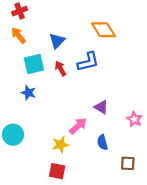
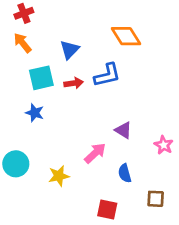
red arrow: (60, 68) -> (74, 83), turned 112
yellow star: (60, 145) -> (59, 176), moved
red square: (57, 171) -> (107, 210), moved

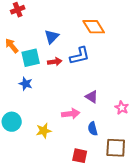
orange arrow: (23, 43) -> (12, 46), moved
pink arrow: (95, 153) -> (71, 114), turned 36
brown square: (156, 199) -> (116, 148), size x1.5

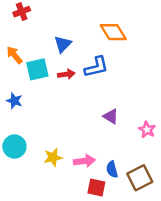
blue star: (26, 84) -> (14, 101), moved
pink arrow: (71, 114) -> (84, 161), moved
blue semicircle: (93, 129) -> (112, 169), moved
brown square: (116, 148) -> (140, 178), turned -30

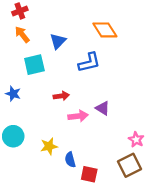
orange arrow: (14, 55) -> (22, 34), moved
red arrow: (66, 74) -> (61, 96), moved
pink star: (147, 130) -> (136, 140), moved
pink arrow: (84, 161) -> (78, 116), moved
blue semicircle: (112, 169) -> (70, 160), moved

